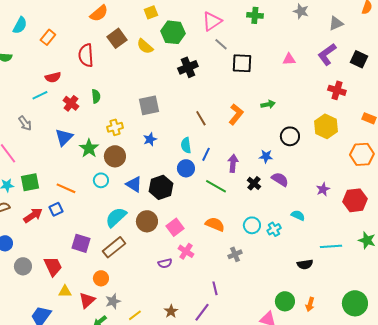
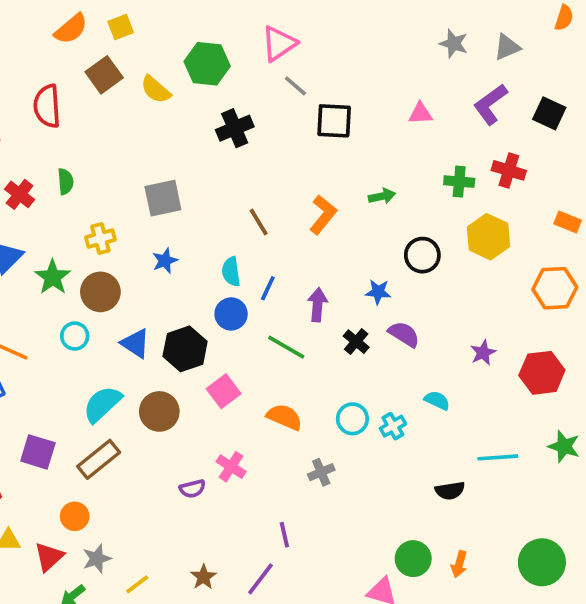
gray star: (301, 11) -> (454, 44), moved
yellow square: (151, 12) -> (121, 27), moved
green cross: (255, 15) -> (459, 182), moved
pink square: (175, 227) -> (224, 391), moved

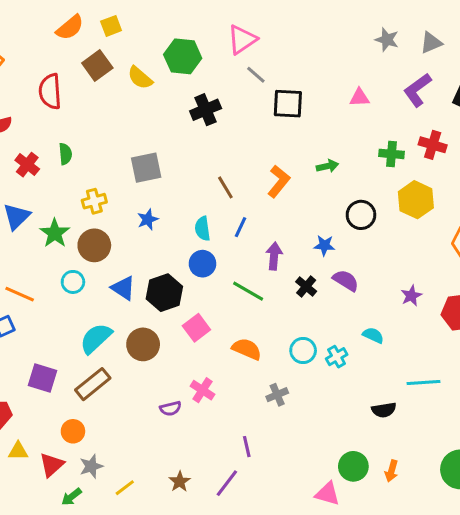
blue line: (268, 288) -> (241, 227), moved

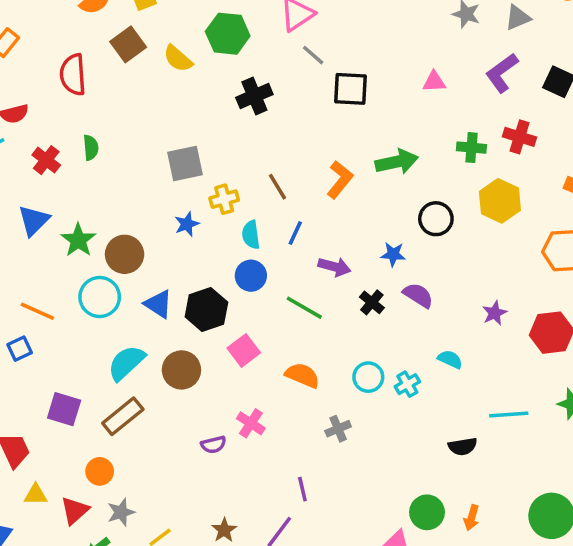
green arrow: (327, 166) -> (397, 162), size x1.6
yellow cross: (94, 201) -> (224, 199), moved
purple arrow: (274, 256) -> (334, 267), turned 100
cyan circle: (73, 282) -> (100, 297), size x1.5

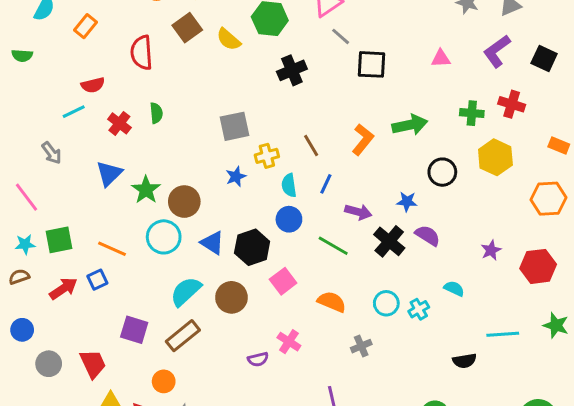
black cross: (372, 302) -> (389, 241), size x1.5

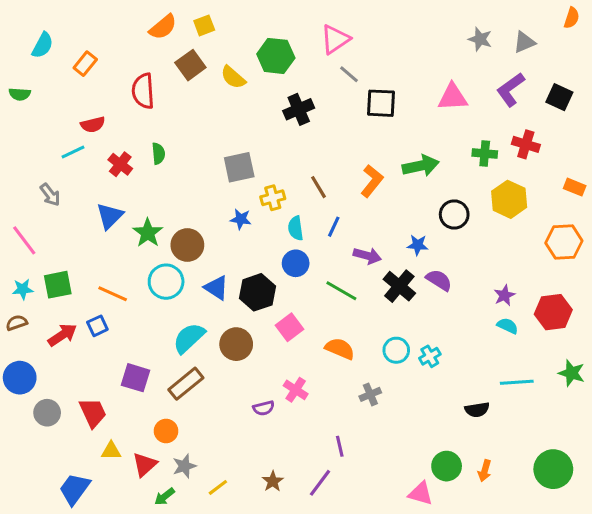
pink triangle: (441, 59) -> (453, 97), size x1.5
blue star: (236, 176) -> (241, 219), turned 30
cyan semicircle: (454, 289) -> (508, 326), moved
blue circle: (22, 330) -> (20, 378), size x1.4

